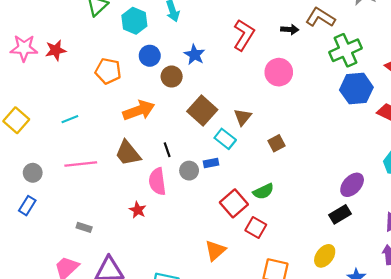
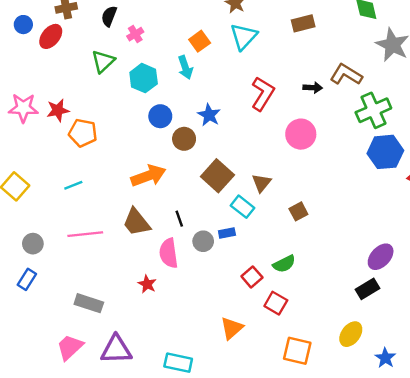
orange pentagon: (108, 71) -> (83, 133), moved
red square: (234, 203) -> (252, 277), size x0.7
gray rectangle: (84, 227) -> (89, 303), size x1.6

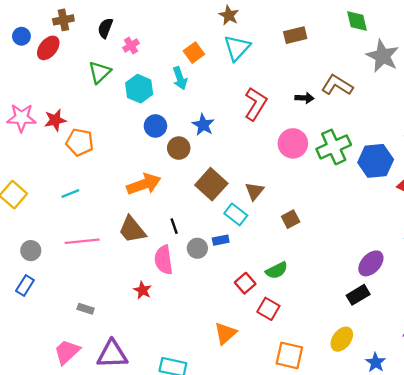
green cross: (373, 110) -> (334, 147), moved
gray rectangle: (89, 303) -> (86, 309), size x0.6

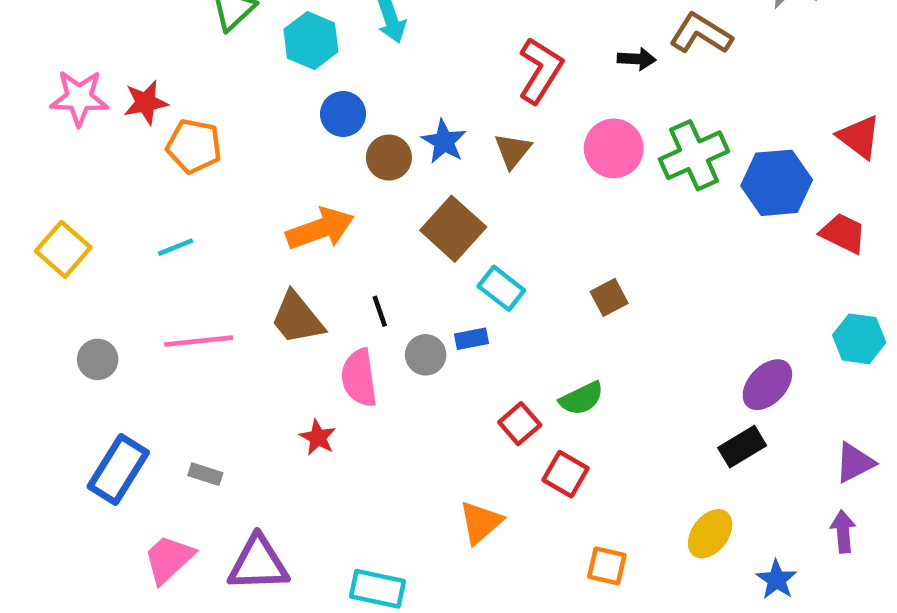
blue star: (203, 125) -> (444, 142), moved
brown triangle: (254, 191) -> (513, 151), moved
blue rectangle: (25, 286) -> (118, 470), moved, size x1.6
orange square: (289, 355) -> (607, 566), size x0.7

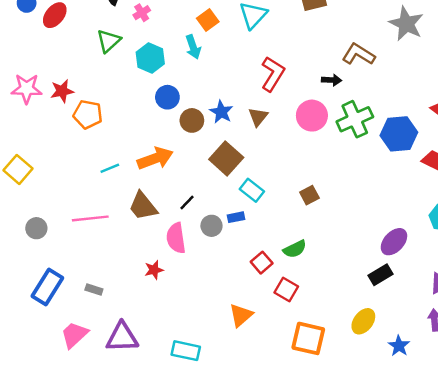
black arrow: (637, 59) -> (332, 80), moved
cyan line: (176, 247) -> (110, 168), moved
black line: (380, 311) -> (187, 203), turned 63
red star: (318, 437) -> (154, 270), turned 30
orange square: (607, 566) -> (308, 338), size x1.6

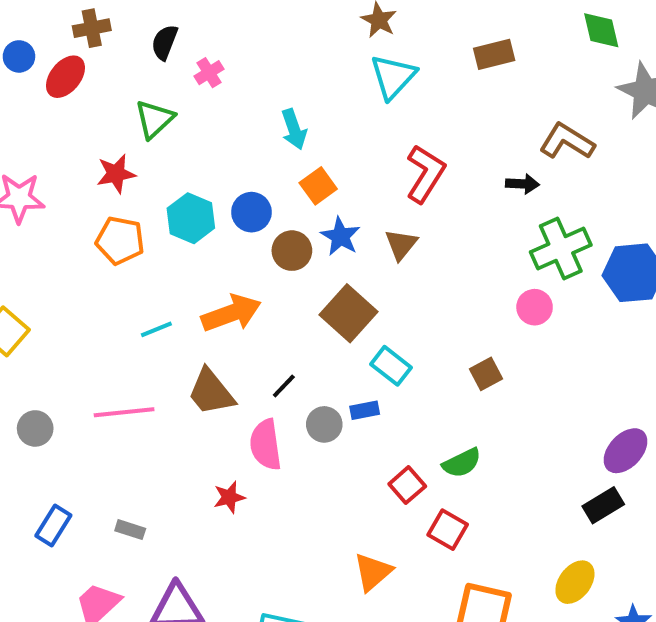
orange square: (208, 20) -> (318, 186), moved
cyan hexagon: (150, 58) -> (191, 218), moved
red star: (62, 91) -> (116, 174), moved
pink circle: (312, 116) -> (535, 307), moved, size x0.7
blue rectangle: (47, 287) -> (53, 526), size x0.7

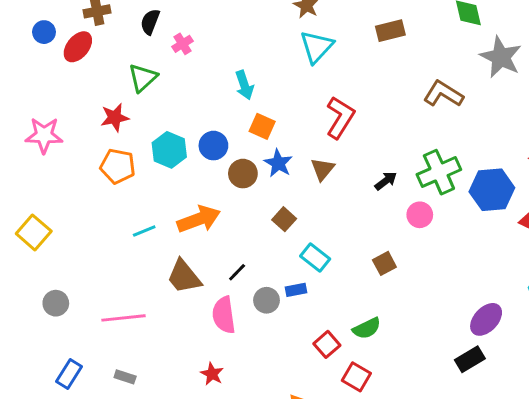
black arrow: (522, 184) -> (386, 181), moved, turned -40
orange square: (318, 186) -> (262, 126), turned -30
brown square: (349, 313) -> (284, 219), size x0.6
pink line: (124, 412) -> (124, 318), moved
red star: (229, 497) -> (212, 374), moved, turned -30

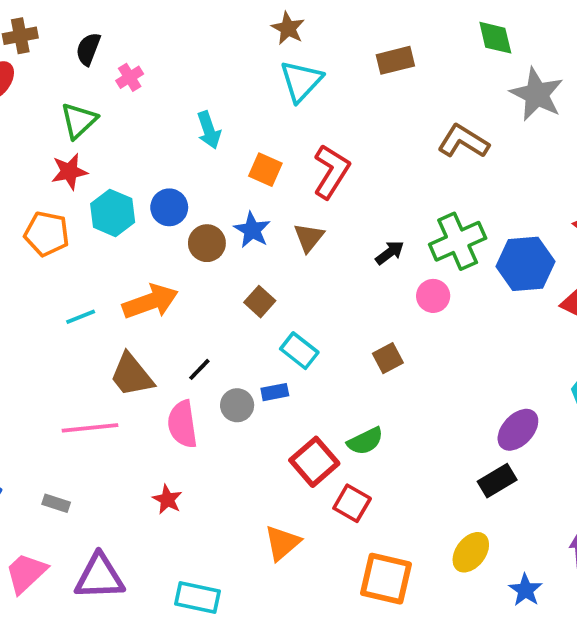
red star: (115, 118) -> (69, 172), moved
orange square: (262, 126) -> (265, 170), moved
pink line: (124, 318) -> (90, 428), moved
red square: (327, 344) -> (314, 462), size x1.4

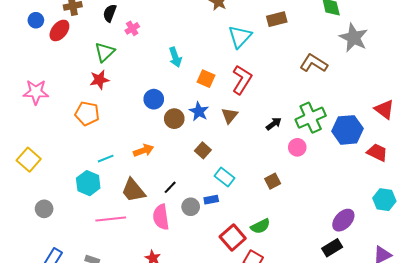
cyan triangle: (301, 81) -> (240, 37), moved
cyan hexagon: (113, 213) -> (88, 183), moved
orange arrow: (150, 302) -> (143, 150), size x0.7

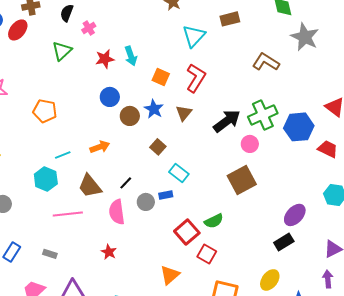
red star: (99, 80) -> (105, 59), moved
black arrow: (274, 124) -> (227, 121), size x1.8
brown square: (273, 181) -> (242, 180), moved, size x1.8

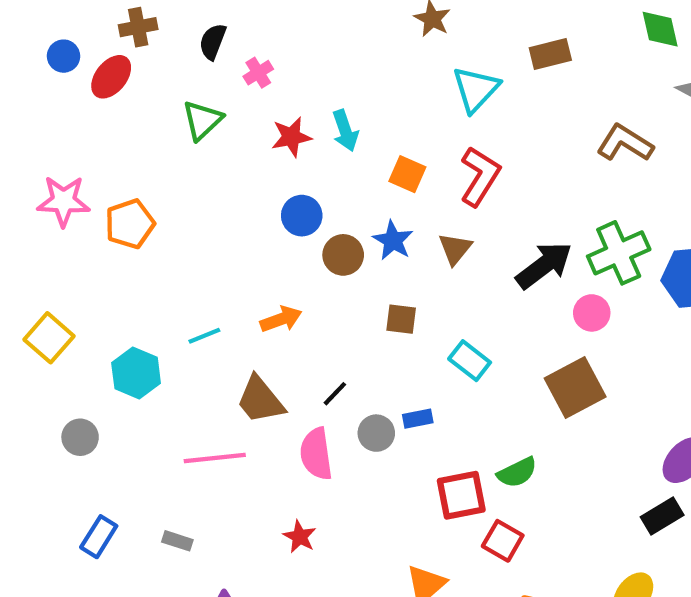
orange pentagon: (45, 111) -> (130, 224), moved, turned -30
brown square: (158, 147) -> (401, 319), turned -35
cyan rectangle: (179, 173) -> (470, 361), moved
cyan hexagon: (46, 179) -> (136, 373), moved
red square: (187, 232) -> (461, 495), turned 30

